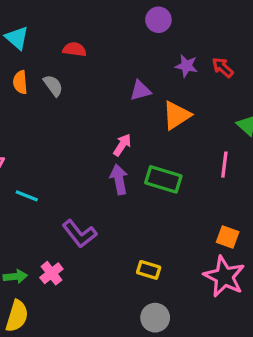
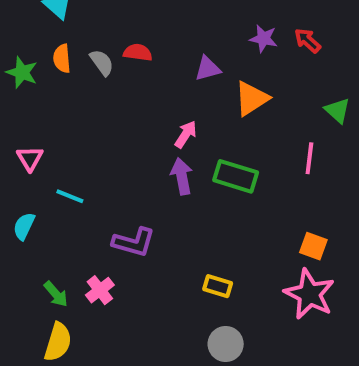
red semicircle: (75, 49) -> (138, 53), moved
purple L-shape: (79, 234) -> (134, 242), turned -36
green arrow: (15, 277) -> (56, 294), turned 55

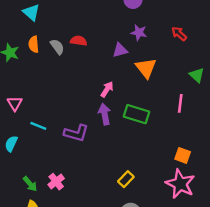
purple star: (264, 39) -> (139, 33), moved
orange triangle: (252, 98) -> (146, 68), turned -35
purple L-shape: (134, 242) -> (76, 133), moved
yellow rectangle: (218, 286) -> (126, 179), turned -63

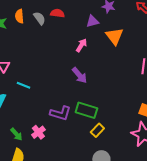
pink arrow: (107, 89) -> (81, 45), moved
purple arrow: (105, 114) -> (79, 75), turned 150
green rectangle: (137, 114) -> (86, 110), moved
purple L-shape: (76, 133) -> (60, 113), moved

